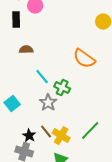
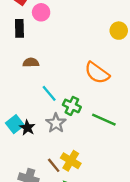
green line: (90, 131) -> (104, 120), moved, turned 70
brown line: (46, 132) -> (54, 165), moved
black star: (29, 136) -> (27, 128), moved

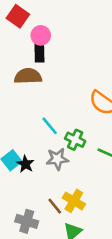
black rectangle: (19, 28) -> (39, 52), moved
brown semicircle: (31, 63) -> (28, 76), moved, size x1.5
gray star: (56, 123) -> (57, 159), turned 30

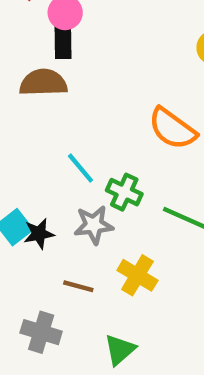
black star: (25, 164) -> (39, 234), turned 30
yellow cross: (74, 201) -> (137, 275), moved
brown line: (55, 206) -> (78, 286), moved, turned -36

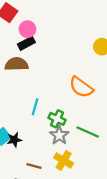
black rectangle: (63, 41) -> (26, 43), turned 63
cyan line: (81, 168) -> (35, 107), turned 56
gray star: (94, 225) -> (59, 135), moved, turned -30

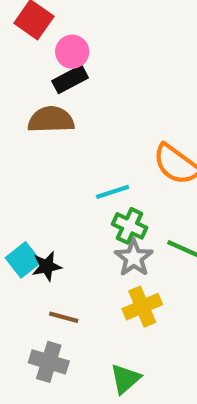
cyan line: (35, 107) -> (113, 192), moved, turned 56
yellow cross: (64, 160) -> (142, 307), turned 36
brown line: (34, 166) -> (64, 317), moved

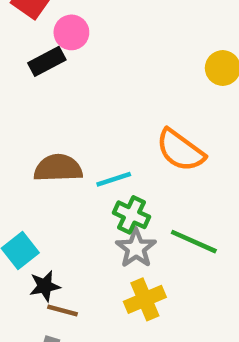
black rectangle: (70, 79) -> (47, 61), moved
brown semicircle: (51, 120) -> (58, 168), moved
black star: (47, 266) -> (45, 286), moved

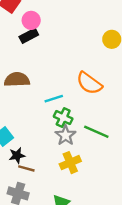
black rectangle: (47, 61) -> (29, 36), moved
brown semicircle: (58, 168) -> (17, 80), moved

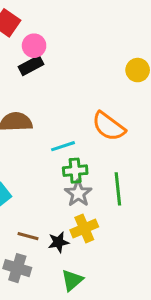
green cross: (63, 118) -> (75, 171), turned -30
green line: (96, 132) -> (118, 189), turned 60
black star: (17, 155) -> (58, 242), moved

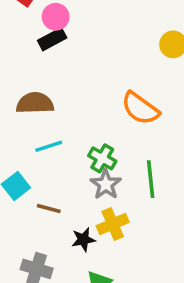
cyan line: (63, 146) -> (49, 146), moved
green cross: (75, 171) -> (102, 158), turned 35
brown line: (28, 236) -> (49, 208), moved

